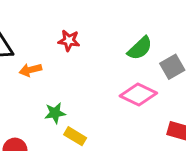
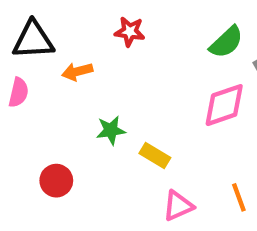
pink diamond: (138, 95) -> (224, 105), turned -45
yellow rectangle: (75, 136) -> (155, 155), moved

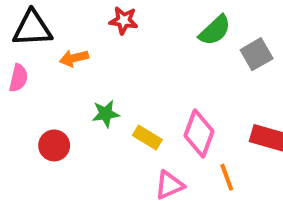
pink diamond: (224, 105) -> (199, 134), moved, turned -51
red circle: (56, 181) -> (54, 145), moved

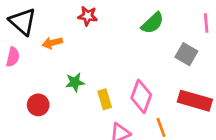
black triangle: (32, 28) -> (23, 22), turned 44
gray square: (257, 54) -> (186, 54), moved, turned -30
yellow rectangle: (147, 138) -> (105, 99), turned 42

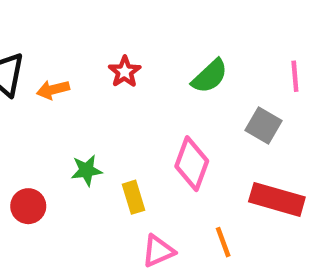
red star: (88, 16) -> (125, 72), moved, turned 30
orange arrow: (52, 43) -> (53, 90), moved
pink diamond: (141, 96) -> (192, 164), moved

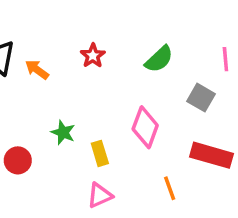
orange arrow: (53, 90) -> (37, 70), turned 50
green star: (87, 170) -> (63, 132), turned 30
pink triangle: (158, 251) -> (100, 195), moved

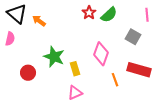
red star: (93, 56) -> (89, 13), moved
green star: (63, 132) -> (54, 57), size x1.5
orange line: (170, 188) -> (115, 80), moved

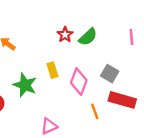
gray square: (133, 37) -> (110, 74), moved
yellow rectangle: (75, 69) -> (52, 70), moved

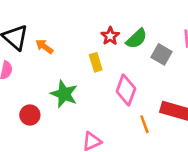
yellow rectangle: (52, 70) -> (96, 62), moved
gray square: (110, 74) -> (162, 54), moved

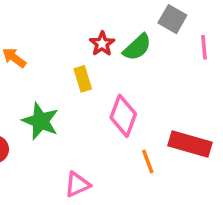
gray square: (162, 54) -> (172, 19), moved

